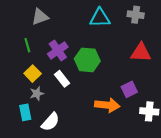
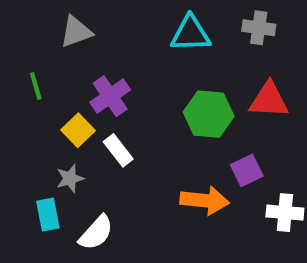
green line: (27, 45) -> (36, 86), moved
green hexagon: (87, 60) -> (209, 114), moved
yellow square: (33, 74) -> (78, 130), moved

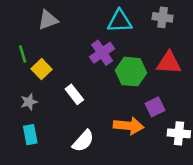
purple cross: (110, 96) -> (102, 53), moved
yellow square: (78, 130) -> (42, 69), moved
gray star: (70, 178) -> (29, 102), moved
white semicircle: (96, 233) -> (83, 141), moved

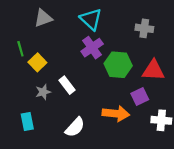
gray cross: (163, 17) -> (144, 28), moved
cyan triangle: (120, 21) -> (91, 19), moved, turned 45
red triangle: (169, 63) -> (153, 70), moved
gray star: (29, 102) -> (43, 92), moved

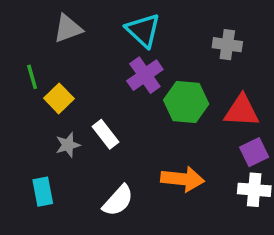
purple square: (140, 96) -> (254, 152), moved

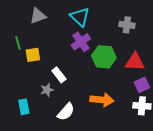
yellow square: (59, 98) -> (33, 55), turned 35
gray star: (68, 145) -> (47, 90), moved

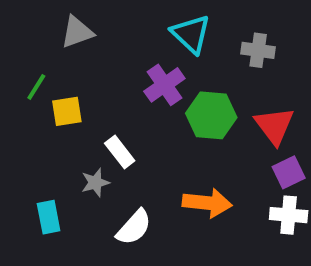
cyan triangle: (80, 17) -> (191, 34), moved
green line: (18, 43) -> (36, 87), turned 48
red triangle: (135, 62) -> (274, 126), turned 50

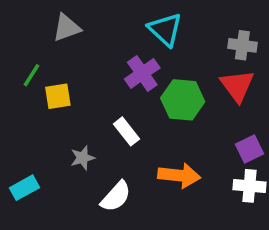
gray cross: (258, 50) -> (242, 45), moved
red triangle: (274, 126) -> (237, 86), moved
white rectangle: (120, 152) -> (126, 131), moved
cyan rectangle: (49, 217) -> (24, 188), moved, turned 72

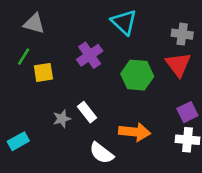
gray triangle: (67, 28) -> (34, 24), moved, turned 35
purple cross: (142, 73) -> (90, 55), moved
white rectangle: (126, 131) -> (87, 112), moved
white semicircle: (116, 196) -> (102, 153), moved, turned 85

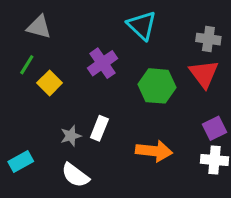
yellow square: (43, 72) -> (50, 83), turned -36
white rectangle: (87, 112) -> (99, 128), turned 60
white semicircle: (102, 153) -> (75, 175), moved

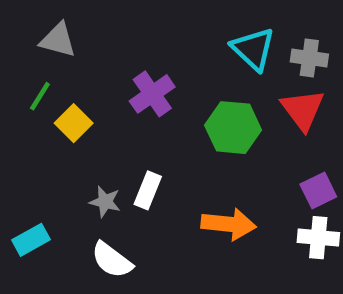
cyan triangle: (142, 25) -> (253, 49), moved
gray star: (71, 136) -> (105, 202), turned 30

